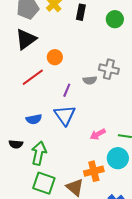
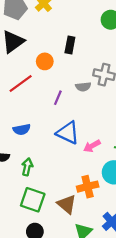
black rectangle: (81, 12) -> (70, 45), moved
blue triangle: (65, 115) -> (68, 133), moved, turned -30
green arrow: (39, 153) -> (27, 167), size x0.7

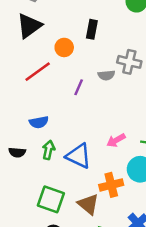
blue triangle: (68, 133) -> (79, 156), moved
green arrow: (27, 167) -> (48, 150), moved

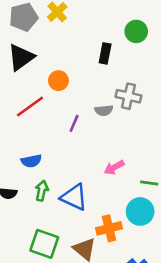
black rectangle: (92, 29) -> (105, 53), moved
pink arrow: (116, 140) -> (114, 167), moved

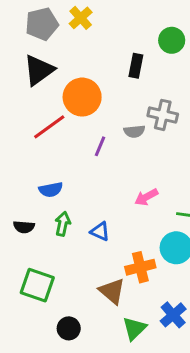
orange circle: (58, 81) -> (82, 97), size x1.6
blue triangle: (74, 197) -> (100, 231), size x0.6
green square: (44, 244) -> (37, 285), moved

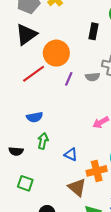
purple line: (100, 146) -> (69, 79), moved
black semicircle: (24, 227) -> (16, 151), moved
blue triangle: (100, 231) -> (71, 154), moved
green square: (37, 285) -> (25, 183), size x0.7

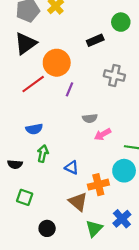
black rectangle: (94, 31) -> (95, 40), turned 56
gray semicircle: (92, 77) -> (90, 118), moved

